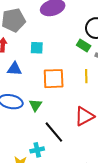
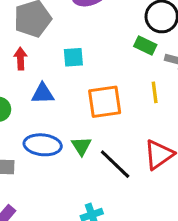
black line: (54, 132) -> (115, 164), moved

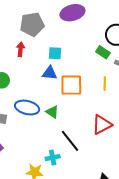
blue triangle: (43, 94) -> (50, 73), moved
green triangle: (81, 146) -> (52, 112), turned -32
black line: (115, 164) -> (70, 141), moved

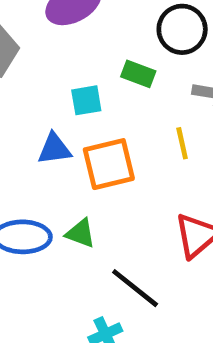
green rectangle: (103, 52) -> (138, 74), moved
cyan square: (55, 53) -> (86, 100), moved

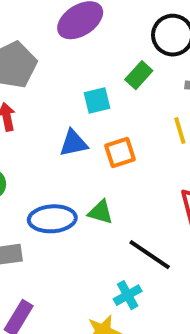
green rectangle: (138, 74) -> (139, 75), turned -64
orange square: (109, 164) -> (120, 152), size x0.7

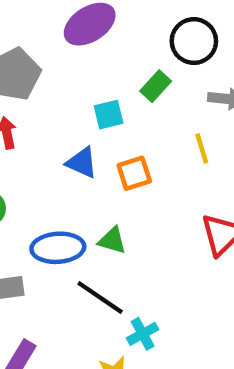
blue triangle: (73, 143) -> (82, 163), turned 36
black line: (150, 255) -> (100, 297), moved

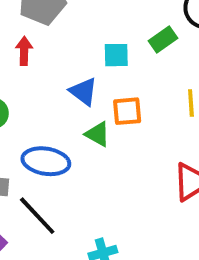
green triangle: (112, 240) -> (98, 134), moved
black line: (100, 297) -> (37, 216), moved

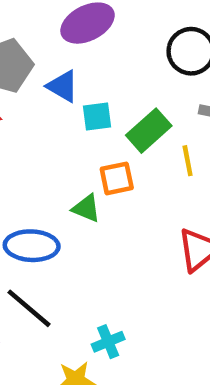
green rectangle: (163, 39) -> (149, 131), moved, size x1.4
blue triangle: (84, 92) -> (63, 86), moved

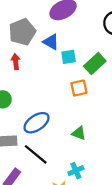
green triangle: (86, 208) -> (79, 133), moved
blue ellipse: (32, 246) -> (37, 123), turned -35

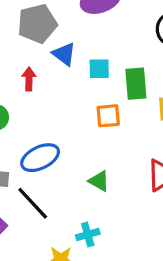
blue triangle: (51, 42) -> (64, 54), moved
red arrow: (16, 62) -> (29, 79), moved
green rectangle: (95, 64) -> (136, 84), turned -60

